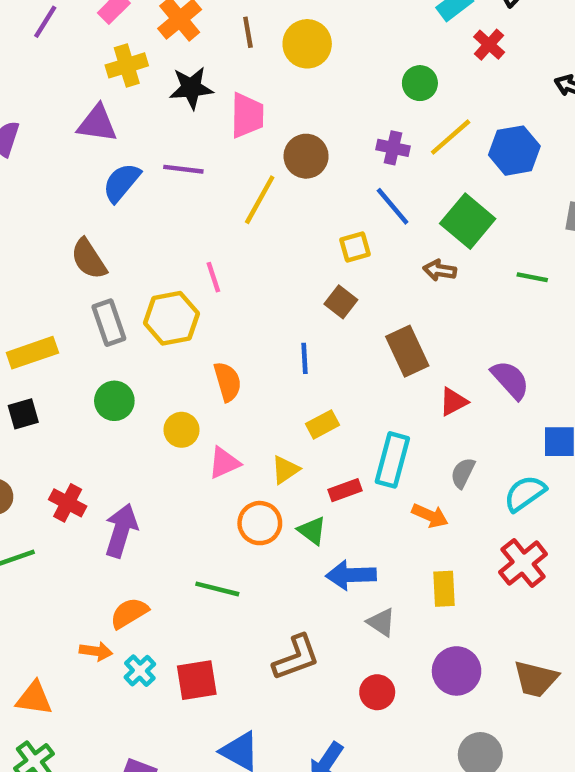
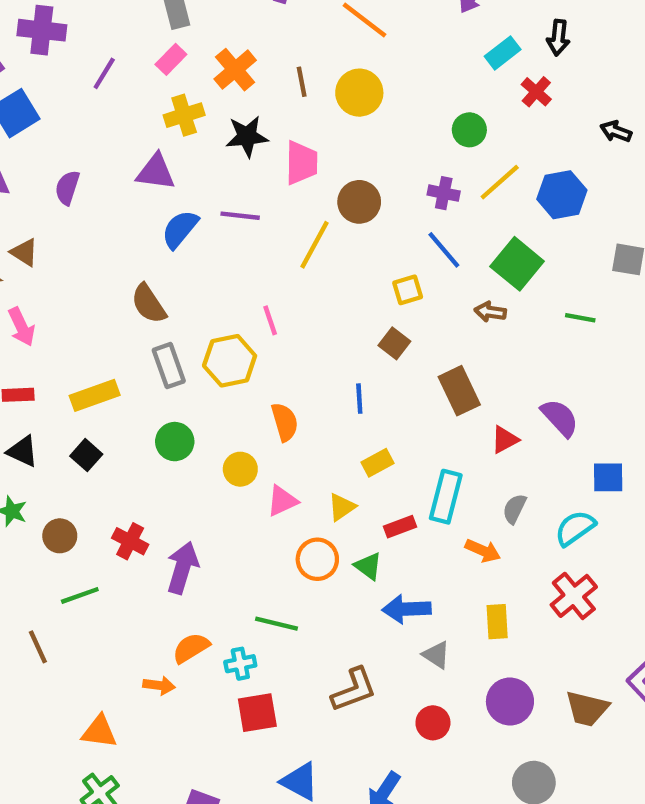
black square: (23, 414) -> (86, 455), turned -32
cyan cross: (140, 671) -> (240, 664), moved, turned 32

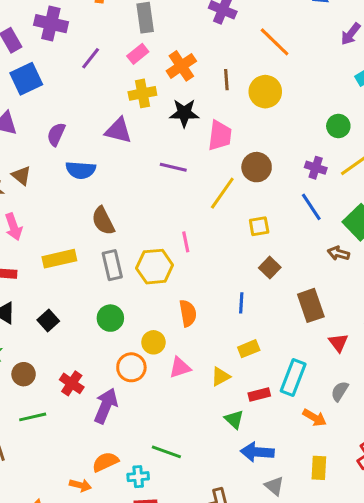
blue semicircle: (180, 229) -> (81, 170), moved, turned -132
yellow square: (408, 290) -> (259, 226), moved
yellow rectangle: (95, 395) -> (59, 259), moved
red triangle: (505, 440) -> (338, 343), turned -45
orange circle: (317, 559) -> (131, 367), moved

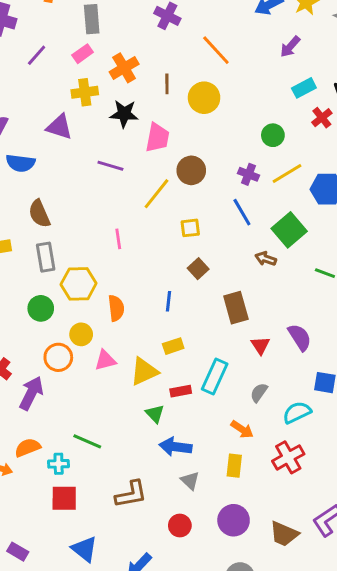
yellow hexagon: (155, 267) -> (79, 284), moved
yellow triangle: (220, 376) -> (144, 371), size x1.5
orange arrow: (315, 418) -> (242, 429), moved

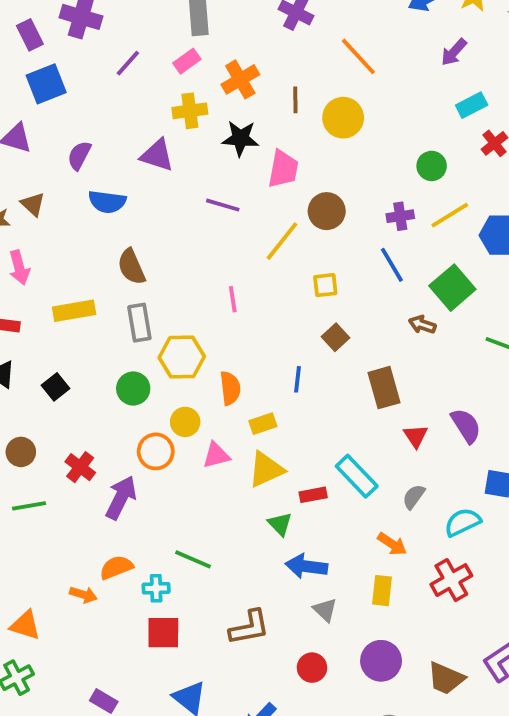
purple cross: (249, 174) -> (400, 216), turned -30
yellow rectangle: (173, 346) -> (263, 424), moved
cyan rectangle: (215, 377) -> (357, 476), turned -68

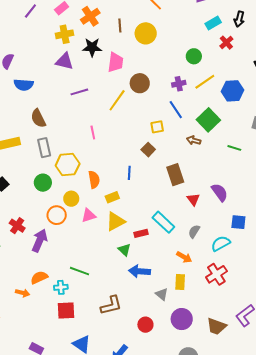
purple triangle: (157, 155) -> (65, 61), moved
purple line: (223, 205) -> (79, 92), moved, turned -30
yellow square: (325, 285) -> (157, 127), moved
gray triangle: (325, 610) -> (162, 294), moved

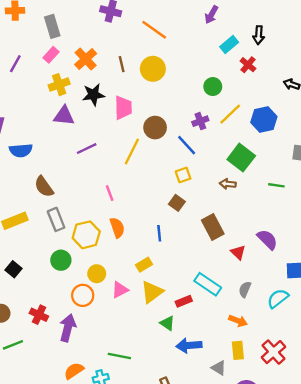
blue line: (176, 110) -> (187, 145), moved
orange semicircle: (94, 180) -> (117, 228), moved
red cross: (216, 274) -> (273, 352), moved

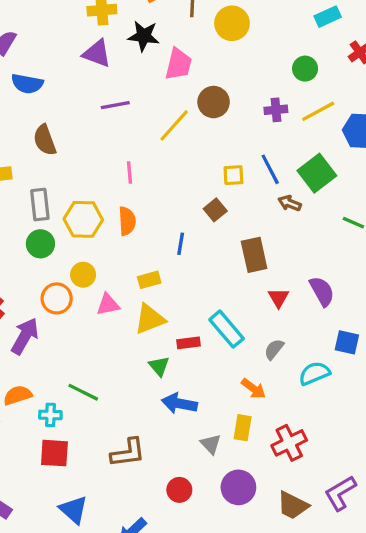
cyan rectangle: (229, 44) -> (328, 17), moved
blue line: (187, 145) -> (270, 169), moved
gray rectangle: (56, 219) -> (40, 205), moved

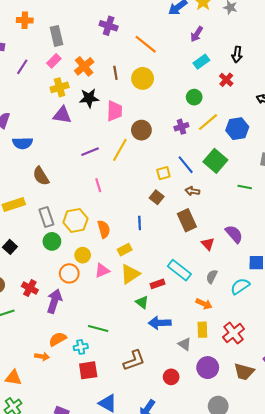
purple line: (115, 105) -> (90, 152), moved
brown arrow: (290, 203) -> (192, 191), moved
orange semicircle: (127, 221) -> (104, 229), moved

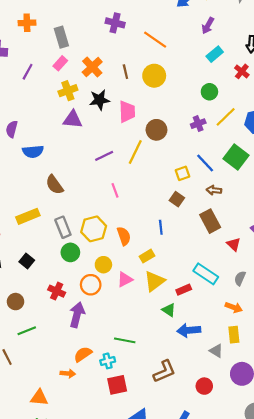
red cross: (30, 288) -> (57, 291), moved

